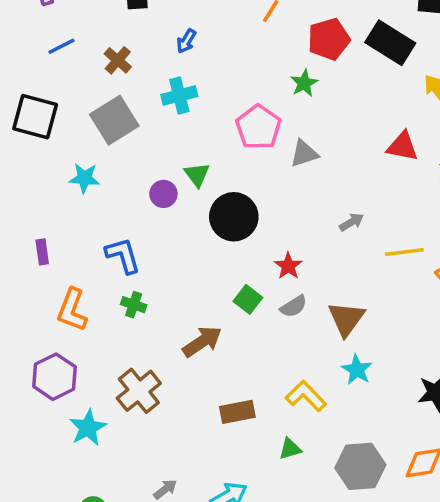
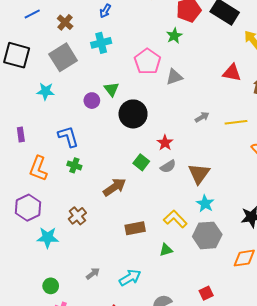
yellow line: (404, 252) -> (236, 122), moved
brown cross: (139, 391) -> (77, 216), size x0.7
cyan star: (88, 428) -> (48, 237), turned 30
gray hexagon: (360, 466) -> (207, 235), moved

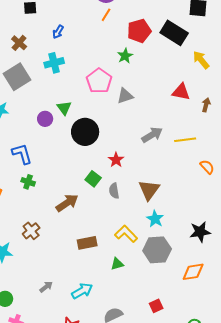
gray arrow: (202, 117) -> (152, 135), size x1.5
gray semicircle: (168, 166) -> (114, 191), moved, turned 112

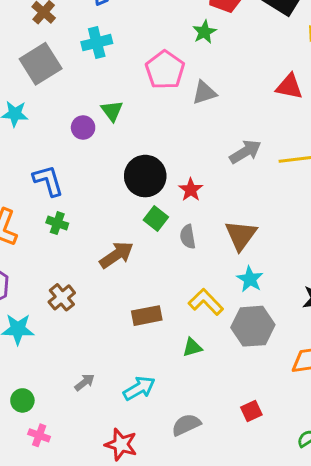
black circle: (85, 132) -> (145, 176), moved

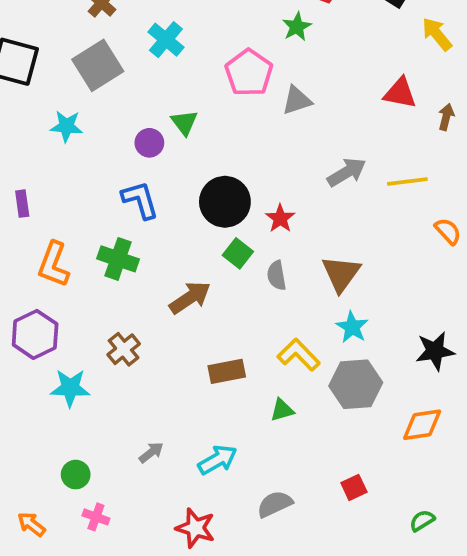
cyan cross: (97, 43) -> (166, 40), turned -36
blue L-shape: (48, 181) -> (140, 200), moved
green cross: (57, 223) -> (118, 259), size x1.5

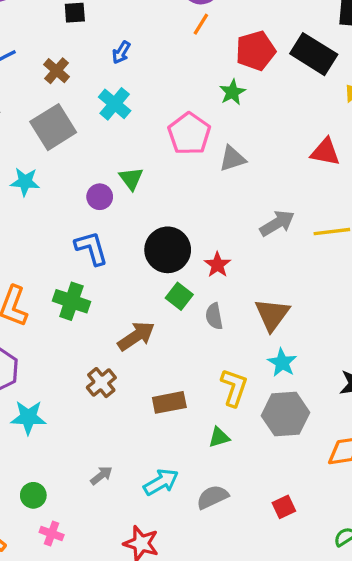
brown cross: (124, 349) -> (101, 383), moved
yellow L-shape: (299, 355) -> (234, 388), turned 63
gray semicircle: (275, 504) -> (212, 497), moved

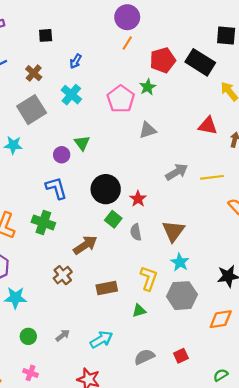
pink pentagon: (189, 134) -> (121, 99), moved
green circle: (33, 495) -> (28, 336), moved
gray semicircle: (212, 497) -> (144, 357), moved

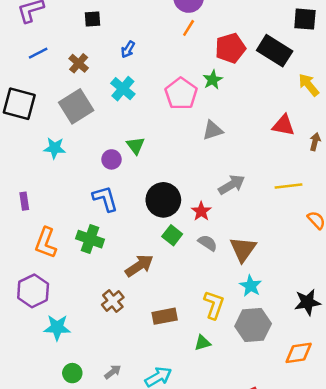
gray arrow: (177, 172) -> (232, 185), moved
gray semicircle: (136, 232) -> (208, 243), moved, turned 133

